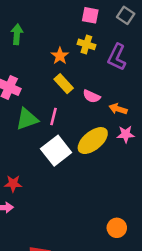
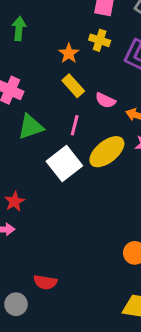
pink line: (54, 117) -> (75, 125), moved
red star: (13, 184) -> (15, 202), turned -30

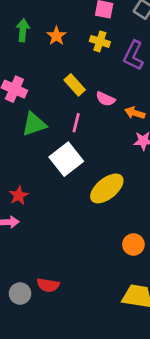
orange star: (69, 53) -> (56, 36), moved
yellow ellipse: (107, 152) -> (107, 188), moved
red semicircle: (45, 282) -> (48, 285), moved

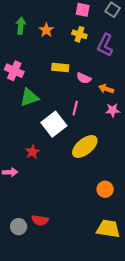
yellow rectangle: (75, 85) -> (60, 67), turned -42
pink line: (76, 123) -> (75, 108), moved
red star: (19, 195) -> (32, 152), moved

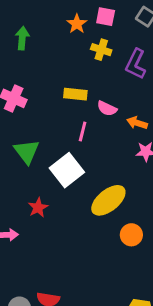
orange star: (46, 30) -> (77, 24), moved
green triangle: (29, 97) -> (27, 152), moved, turned -48
pink line: (75, 108) -> (83, 131), moved
orange circle: (105, 189) -> (131, 235), moved

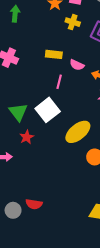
green triangle: (27, 152) -> (18, 112), moved

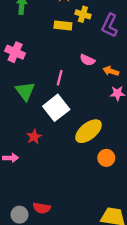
yellow rectangle: (54, 54) -> (63, 25), moved
pink line: (59, 82) -> (60, 78), moved
green triangle: (18, 112) -> (25, 91), moved

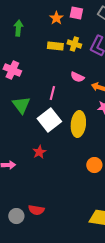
yellow cross: (83, 14) -> (74, 44), moved
yellow ellipse: (88, 131) -> (78, 124), moved, turned -45
red star: (34, 137) -> (39, 152), moved

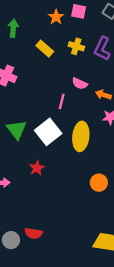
yellow rectangle: (55, 46) -> (45, 49), moved, turned 35
pink line: (52, 93) -> (62, 101), moved
green triangle: (21, 105) -> (17, 130), moved

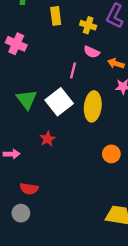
yellow cross: (76, 46) -> (88, 25), moved
yellow rectangle: (45, 49) -> (56, 16), turned 42
red semicircle: (33, 233) -> (29, 189), moved

